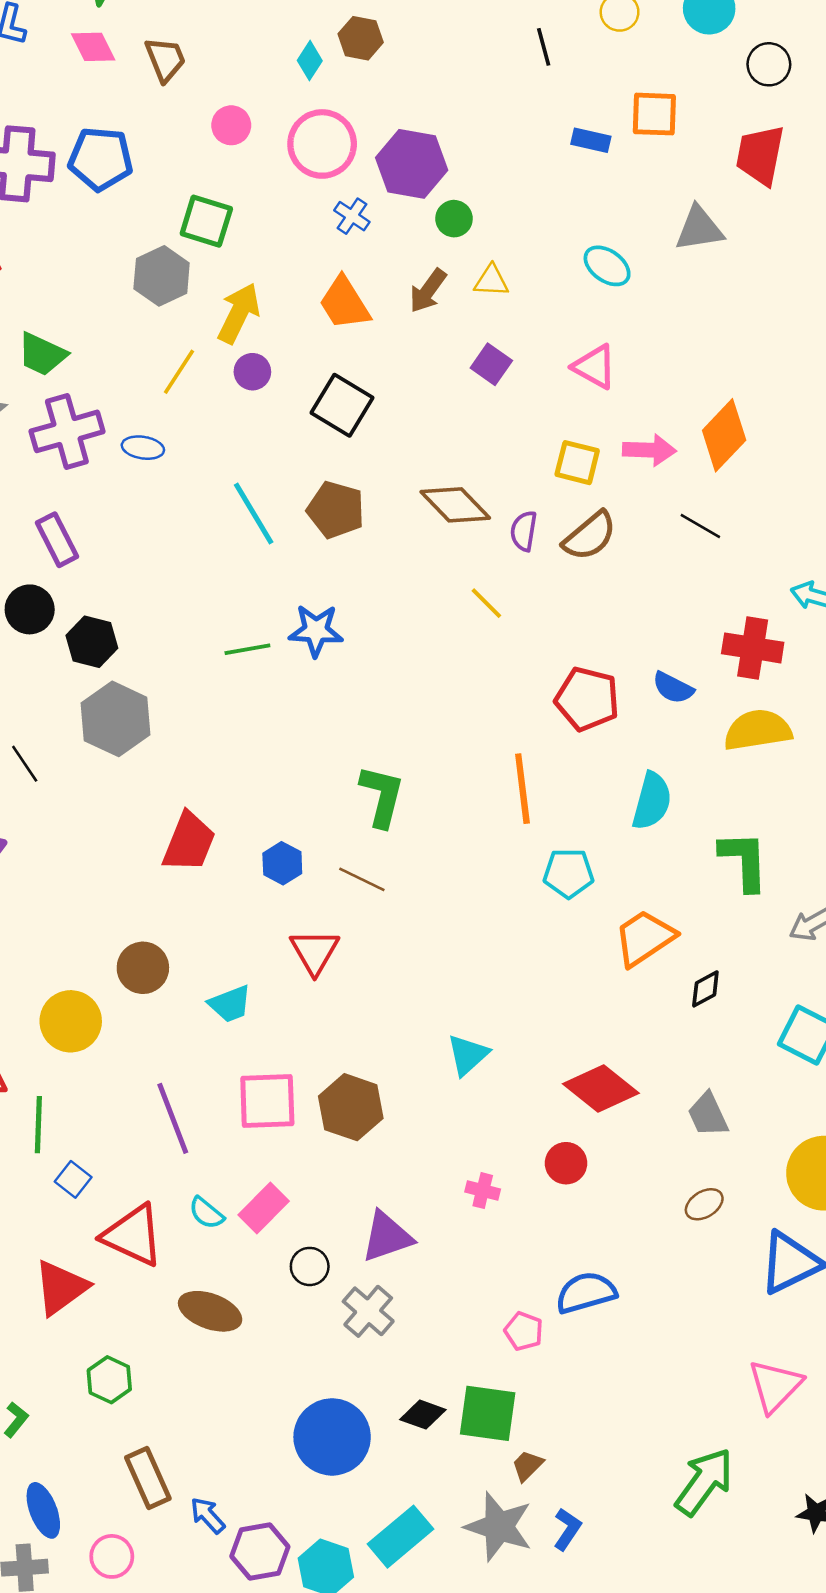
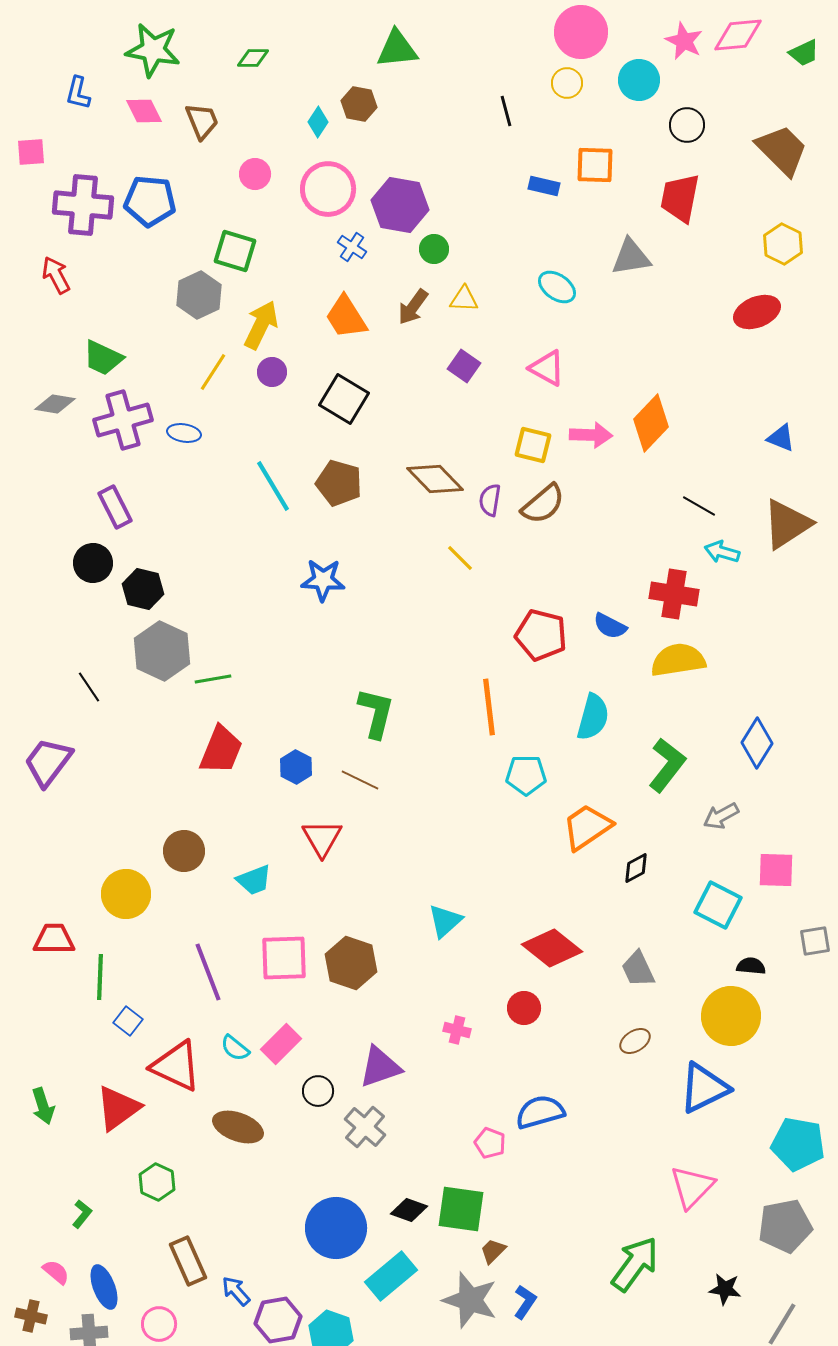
black line: (700, 526) -> (699, 506), moved
green line: (247, 649) -> (213, 679), moved
green L-shape: (744, 861) -> (667, 765), turned 40
cyan rectangle: (400, 1537) -> (391, 1276), moved

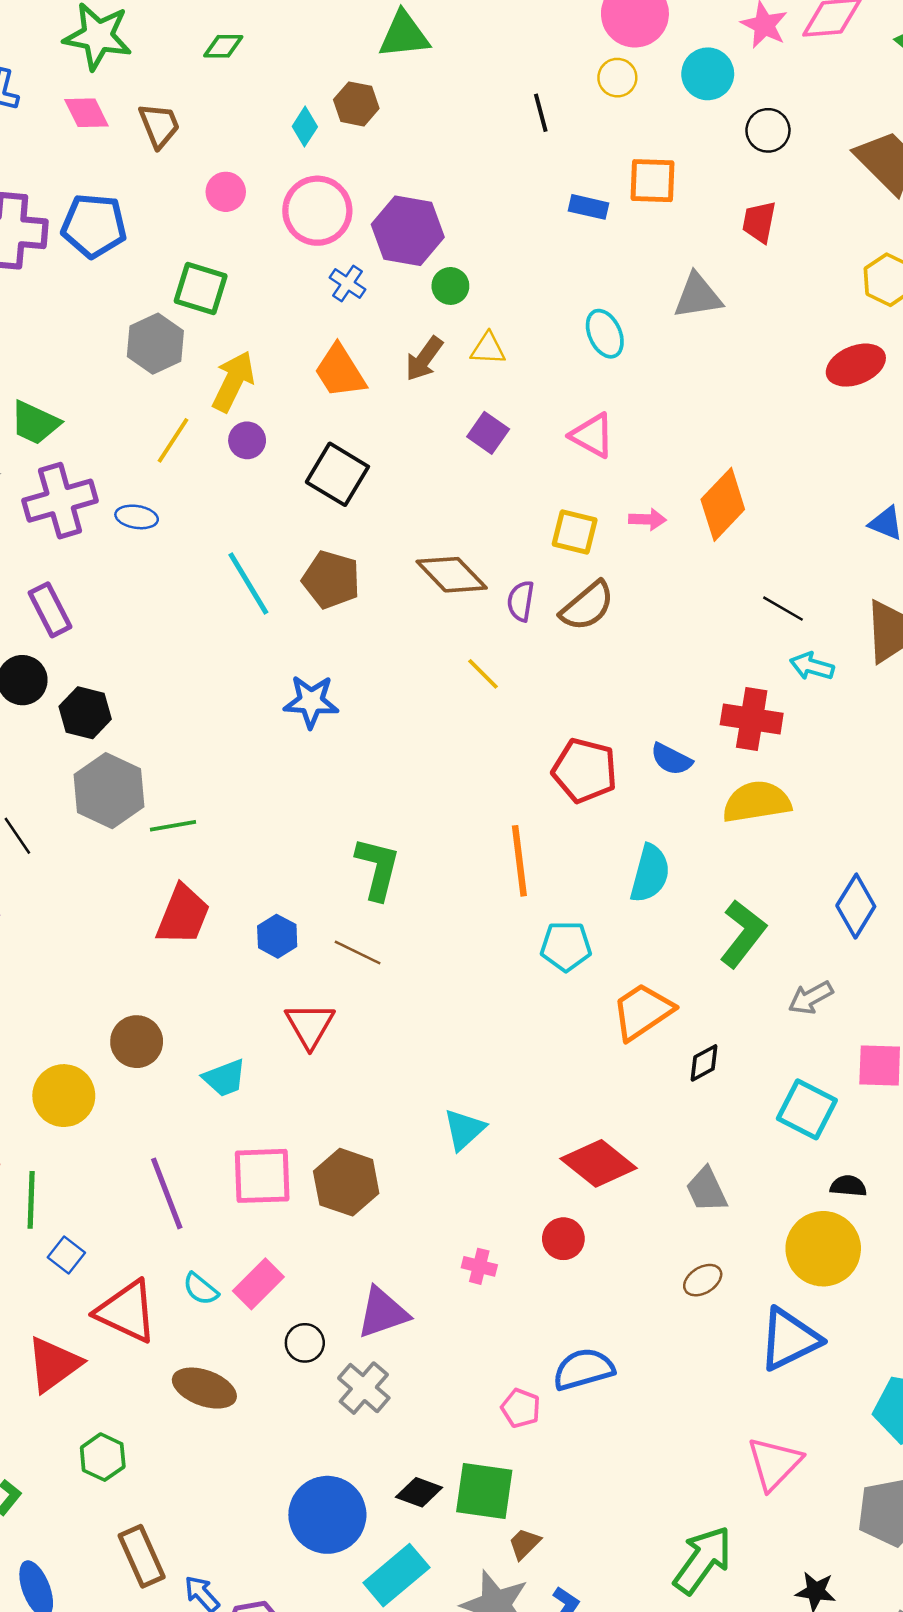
red trapezoid: (680, 198) -> (759, 222), size x0.7
cyan ellipse: (557, 287) -> (605, 334), turned 30
pink arrow: (591, 435) -> (647, 519), size x0.7

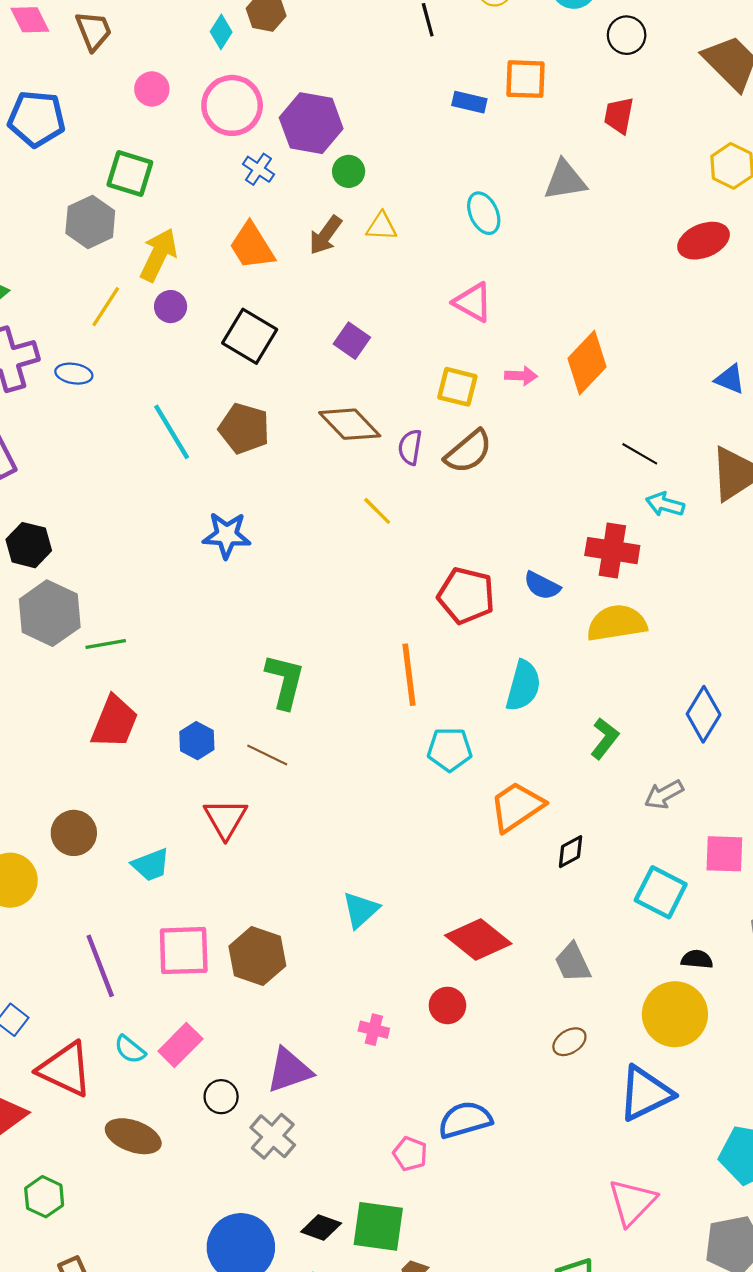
purple square: (488, 433) -> (352, 341), moved
green L-shape: (743, 934) -> (605, 738), size x0.7

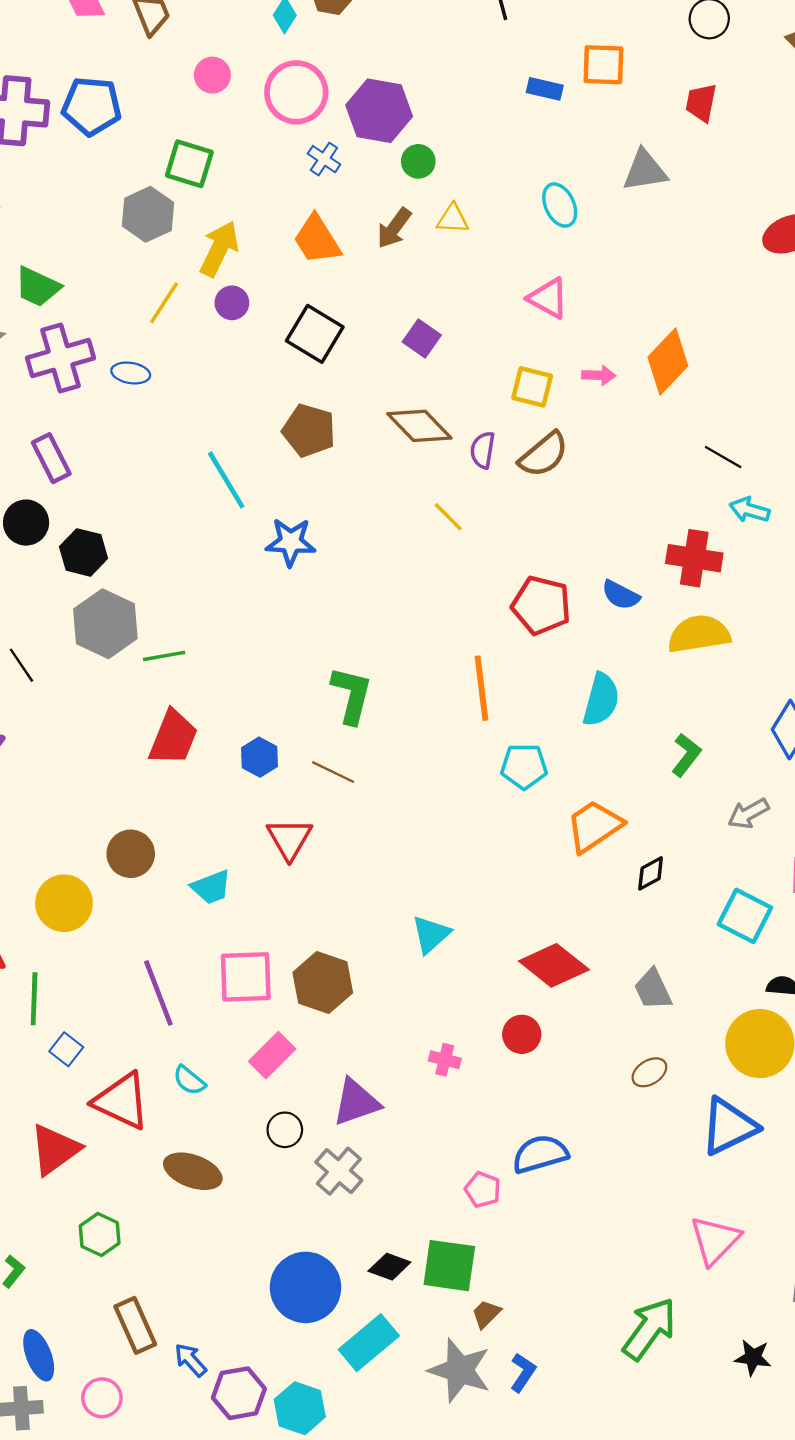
cyan line: (172, 432) -> (226, 480), moved
pink rectangle: (180, 1045) -> (272, 1055), moved

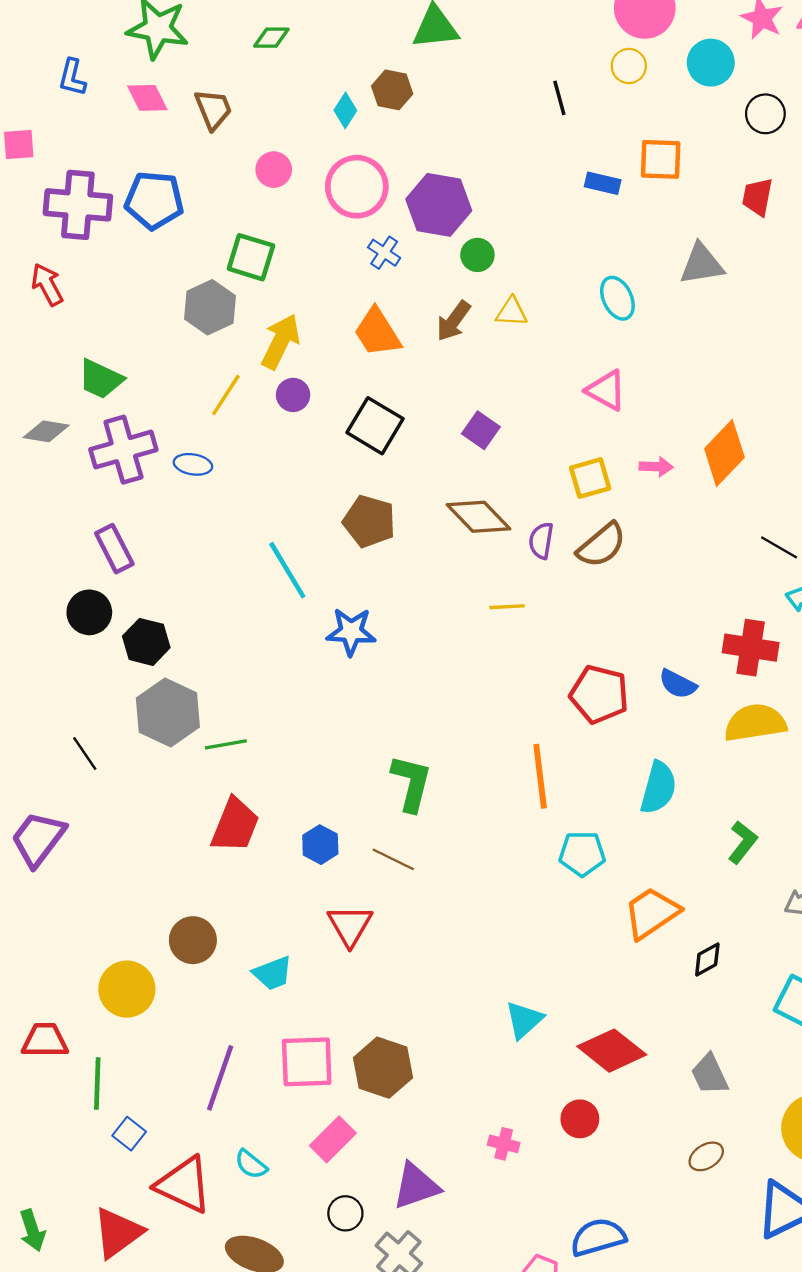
yellow square: (532, 387) -> (590, 478), turned -30
yellow line: (448, 517) -> (507, 607), turned -48
cyan triangle: (431, 934) -> (524, 1020), moved
purple line: (158, 993) -> (220, 1078), turned 40

